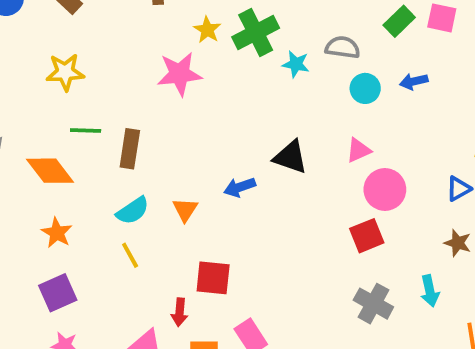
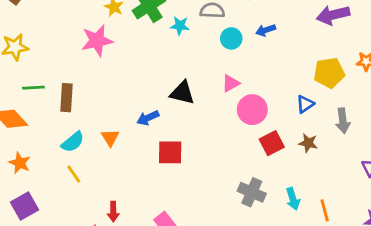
red square: (367, 236) -> (272, 143), moved
red square: (213, 278) -> (170, 152), moved
cyan arrow: (430, 291) -> (293, 199), moved

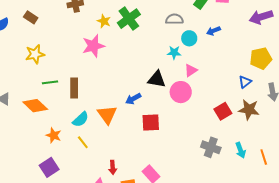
cyan star: (180, 26) -> (174, 53), moved
pink circle: (252, 110) -> (181, 92), moved
orange triangle: (110, 138) -> (107, 115), size x1.5
brown star: (308, 143) -> (249, 110), size x1.5
orange star: (20, 163) -> (54, 135), moved

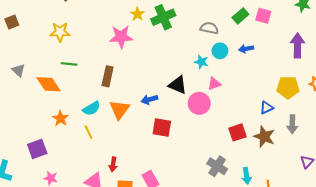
purple arrow: (261, 17) -> (297, 45), turned 95
brown rectangle: (74, 88) -> (108, 76), moved
purple square: (49, 167) -> (37, 149), moved

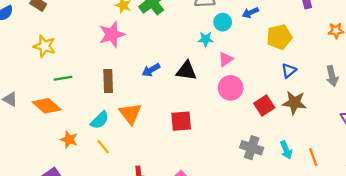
yellow star: (60, 32) -> (44, 46), turned 30
yellow pentagon: (288, 87) -> (279, 37), moved
blue arrow: (149, 99) -> (151, 70), moved
pink circle: (199, 103) -> (231, 88), moved
gray arrow: (292, 124) -> (332, 76), moved

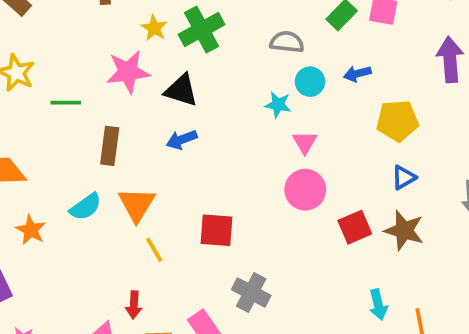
pink triangle: (226, 59) -> (305, 142), turned -35
black triangle: (186, 71) -> (181, 90), moved
green line: (63, 78) -> (66, 103), moved
yellow line: (103, 147) -> (154, 250), moved
gray cross: (252, 148) -> (251, 292), moved

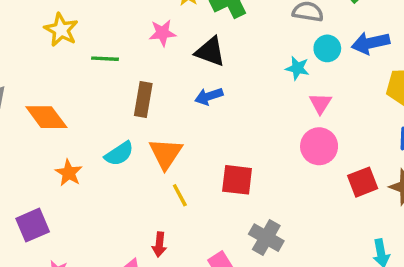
pink star: (128, 72) -> (163, 33), size x0.7
blue arrow: (357, 74) -> (370, 43), size x1.5

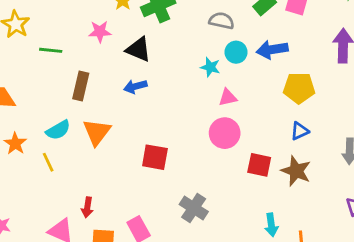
pink triangle: (320, 103) -> (228, 97), turned 42
red square: (363, 182) -> (259, 165), turned 30
yellow line: (180, 195) -> (48, 162), moved
gray cross: (266, 238) -> (194, 208), moved

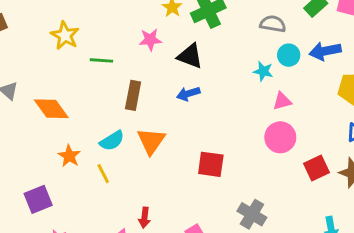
red square: (259, 165) -> (316, 168), turned -35

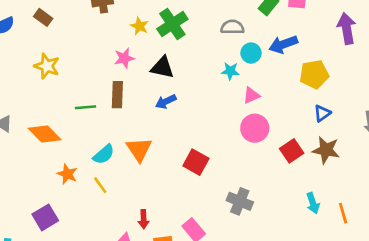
green line: (101, 60) -> (86, 107), moved
brown rectangle: (133, 95) -> (117, 95), moved
red square: (211, 164) -> (196, 162), turned 30

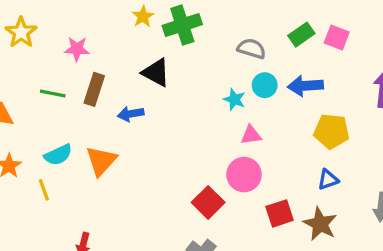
pink star: (124, 58) -> (77, 49), moved
blue arrow: (166, 102) -> (131, 114), moved
red square: (196, 162) -> (208, 202), moved

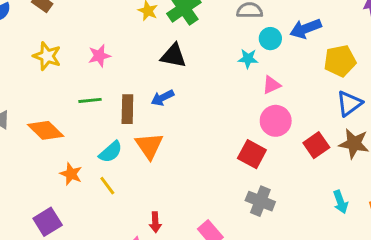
brown rectangle: (94, 89) -> (127, 109), moved
blue triangle: (328, 180) -> (349, 103), size x1.4

